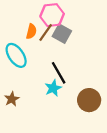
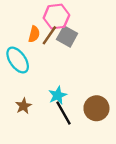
black line: (59, 73) -> (64, 113), moved
brown star: (12, 99) -> (24, 106), moved

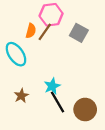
gray square: (67, 36) -> (79, 33), moved
brown circle: (96, 108) -> (85, 110), moved

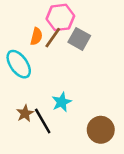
gray square: (79, 33) -> (79, 39), moved
black line: (57, 102) -> (43, 121), moved

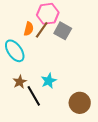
brown star: (25, 113) -> (20, 82), moved

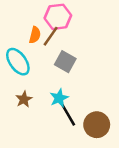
gray square: (63, 31) -> (65, 62), moved
black line: (34, 96) -> (68, 114), moved

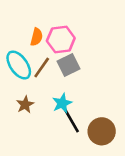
pink hexagon: (58, 17) -> (61, 39), moved
brown line: (51, 36) -> (42, 68), moved
gray square: (65, 62) -> (68, 65), turned 35

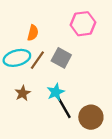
pink hexagon: (61, 39) -> (83, 24), moved
cyan ellipse: (19, 65) -> (17, 58), turned -70
gray square: (68, 65) -> (61, 58), turned -36

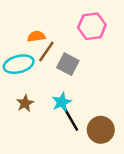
orange semicircle: (33, 33) -> (36, 36), turned -112
brown line: (37, 60) -> (46, 52), moved

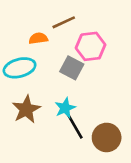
pink hexagon: (92, 26) -> (91, 46), moved
brown line: (46, 52) -> (64, 22), moved, turned 30
brown star: (25, 103) -> (26, 109), size x1.5

